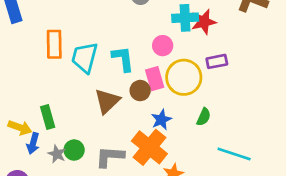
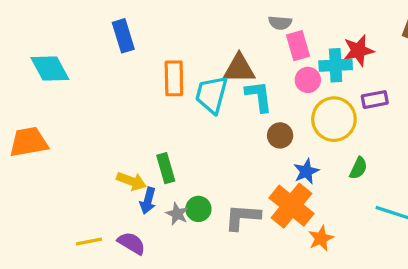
cyan cross: (185, 18) -> (336, 65), moved
pink rectangle: (155, 79) -> (298, 46), moved
brown triangle: (107, 101) -> (239, 68), moved, turned 44

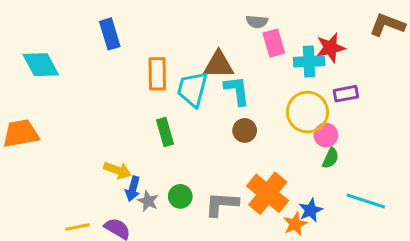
pink circle: (308, 80) -> (326, 135), moved
brown circle: (280, 135) -> (245, 130), moved
green rectangle: (166, 168) -> (165, 132), moved
blue star: (306, 171) -> (311, 210), moved
gray star: (177, 214) -> (148, 201), moved

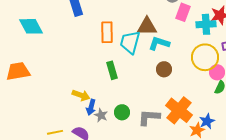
pink rectangle: (274, 43) -> (183, 12), turned 36
cyan L-shape: (237, 91) -> (159, 43), turned -65

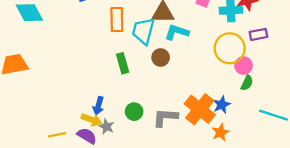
brown circle: (164, 69) -> (161, 58), moved
yellow arrow: (81, 95) -> (91, 120), moved
gray star: (101, 115) -> (106, 127), moved
blue star: (207, 121) -> (222, 105), moved

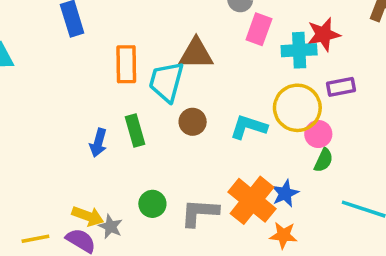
cyan L-shape: (177, 32) -> (248, 127), moved
blue arrow: (98, 106) -> (98, 143), moved
orange star: (220, 132) -> (283, 235), turned 30

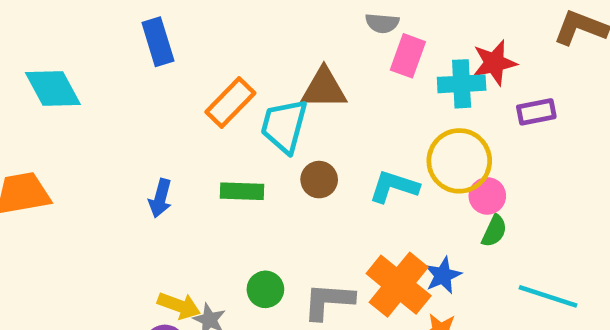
orange rectangle: (126, 64) -> (230, 102), turned 45
purple rectangle: (341, 87) -> (536, 112), moved
green rectangle: (135, 131) -> (242, 191), turned -72
blue arrow: (98, 143) -> (160, 198), moved

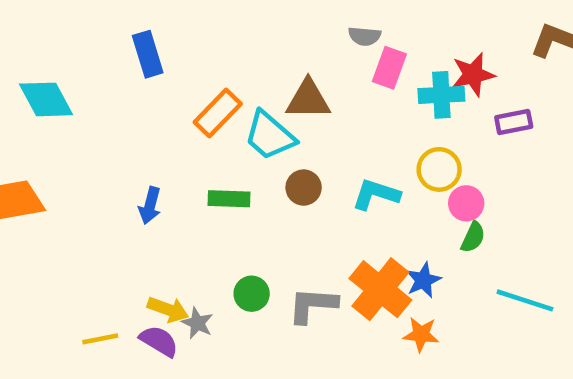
cyan trapezoid: (284, 126) -> (270, 136), turned -64
yellow circle: (459, 161) -> (439, 169), size x0.7

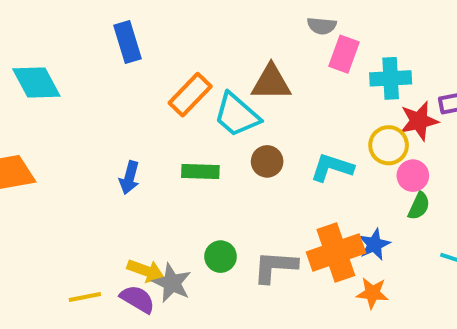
red star: (473, 75) -> (419, 121), moved
orange cross: (380, 289) -> (336, 253), turned 32
gray star: (197, 323) -> (172, 283), size x1.4

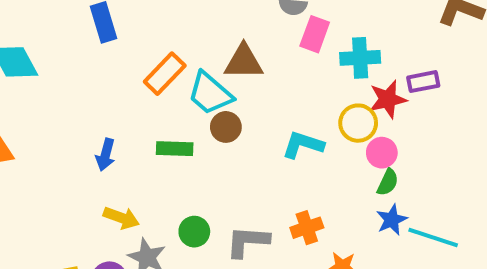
brown circle: (267, 161) -> (226, 127), moved
blue star: (374, 244) -> (392, 220), moved
orange cross: (336, 253) -> (307, 228), size x0.6
yellow arrow: (146, 271) -> (121, 218), moved

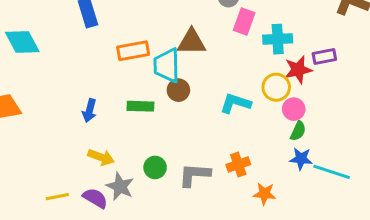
orange rectangle: (165, 74) -> (133, 51), turned 36
cyan trapezoid: (210, 93) -> (167, 65), turned 48
blue star: (392, 220) -> (301, 159), turned 30

